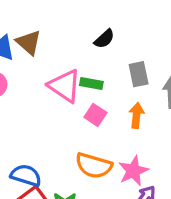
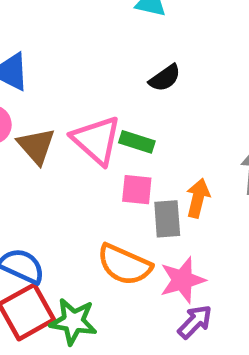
brown triangle: (29, 43) -> (36, 146), moved
gray rectangle: (139, 74) -> (167, 219), moved
pink square: (95, 115) -> (137, 190), turned -35

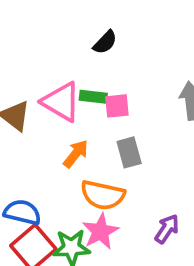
pink square: (137, 190) -> (117, 106), moved
orange arrow: (198, 198) -> (76, 154), moved, turned 36
pink star: (182, 280) -> (100, 231), moved

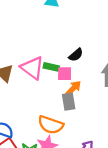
black semicircle: (105, 42) -> (76, 55), moved
orange arrow: (76, 154) -> (73, 88), moved

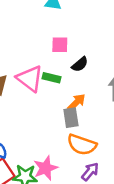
pink square: (65, 74) -> (60, 45), moved
orange semicircle: (51, 125) -> (82, 145), moved

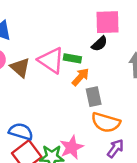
pink square: (60, 45) -> (107, 22), moved, size x1.5
orange arrow: (76, 102) -> (81, 77), moved

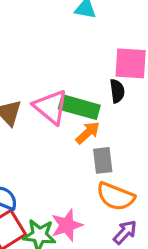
black semicircle: (99, 44) -> (117, 91), turned -60
green rectangle: (72, 58) -> (79, 107), size x1.6

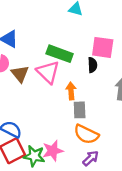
green rectangle: (79, 107) -> (60, 54), moved
orange arrow: (88, 133) -> (71, 91), turned -56

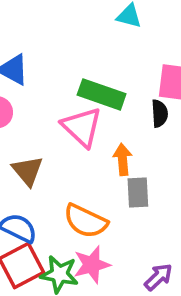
brown triangle: (20, 74) -> (28, 171), moved
orange semicircle: (86, 134) -> (86, 221), moved

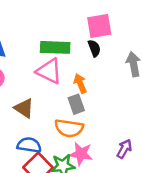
gray rectangle: (138, 193) -> (76, 104), moved
pink star: (92, 265) -> (81, 154), turned -30

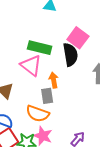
pink square: (99, 26) -> (78, 38), turned 35
black semicircle: (94, 48) -> (70, 55), size x1.6

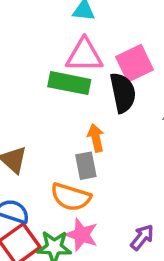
pink square: (78, 38) -> (134, 63), turned 30
pink triangle: (31, 65) -> (84, 55), moved, turned -35

